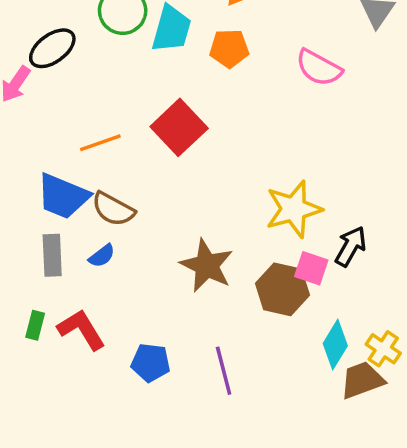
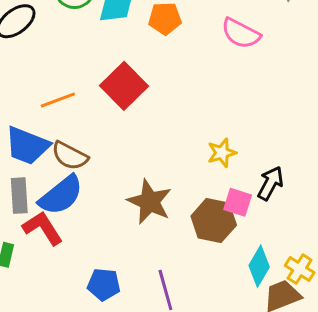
yellow star: (294, 209) -> (222, 153), size x0.6
blue semicircle: (102, 256) -> (61, 195), size x2.0
red L-shape: (81, 330) -> (43, 228), moved

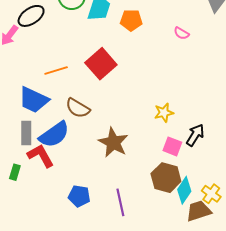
pink semicircle: (241, 33) -> (181, 33), size x0.6
brown semicircle: (70, 156) -> (78, 108), moved
brown hexagon: (214, 221) -> (166, 178), moved

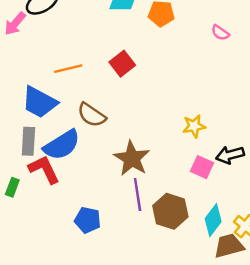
red square: (101, 64) -> (122, 64), size x0.7
black arrow: (195, 135) -> (230, 155), turned -140
brown hexagon: (166, 178) -> (170, 211), moved
purple line: (120, 202) -> (138, 194), moved

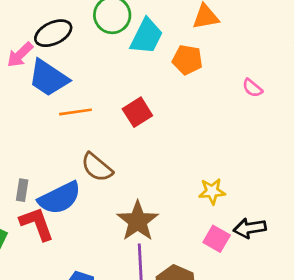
blue trapezoid: (39, 102) -> (48, 78), moved
gray rectangle: (28, 141) -> (22, 190), size x0.7

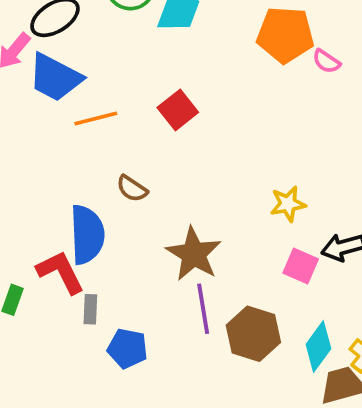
orange pentagon: (187, 60) -> (285, 35), moved, size x1.4
brown semicircle: (97, 167) -> (132, 189), size x0.7
gray rectangle: (22, 190) -> (90, 309), moved
blue semicircle: (60, 198) -> (87, 235), turned -60

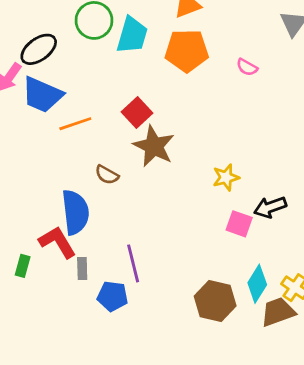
orange pentagon: (285, 35) -> (187, 51), moved
brown star: (194, 254) -> (154, 146), moved
purple line: (203, 309) -> (133, 263), moved
brown hexagon: (253, 334) -> (215, 301), moved

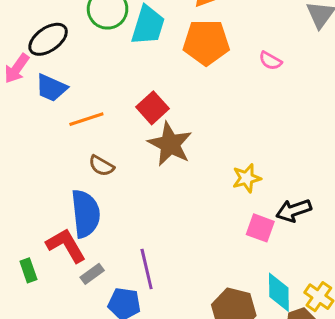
blue trapezoid: (42, 95) -> (51, 88), size x0.7
brown semicircle: (107, 175) -> (101, 166), moved
green rectangle: (23, 266) -> (28, 270), turned -35
gray rectangle: (82, 269) -> (92, 274), turned 55
cyan diamond: (257, 284) -> (279, 292), turned -33

